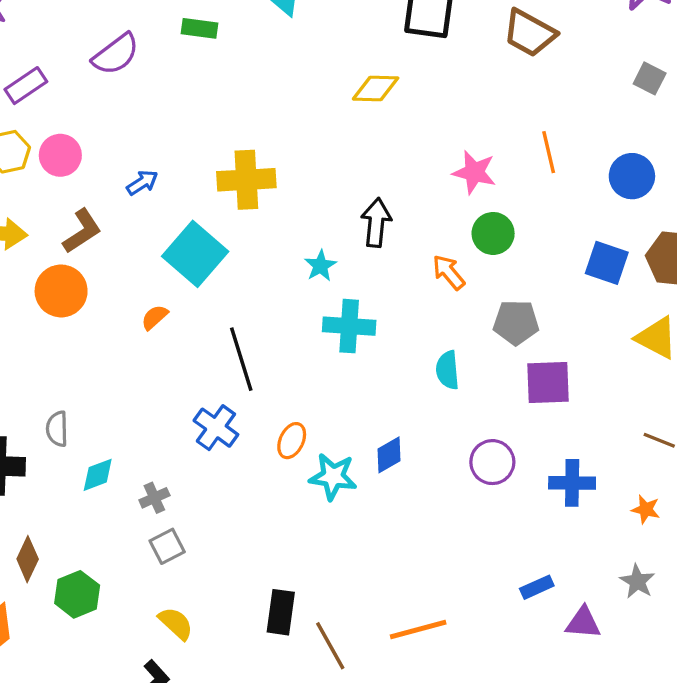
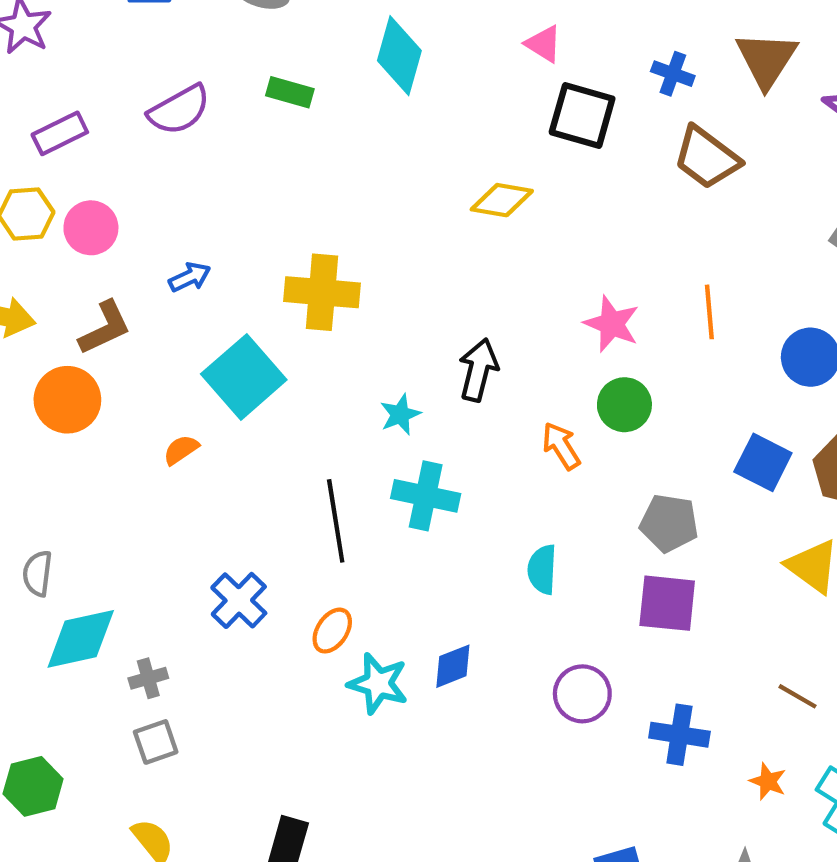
gray pentagon: (516, 322) -> (669, 523), moved
black line: (241, 359) -> (336, 521), moved
cyan diamond: (98, 475) -> (81, 639), size x1.6

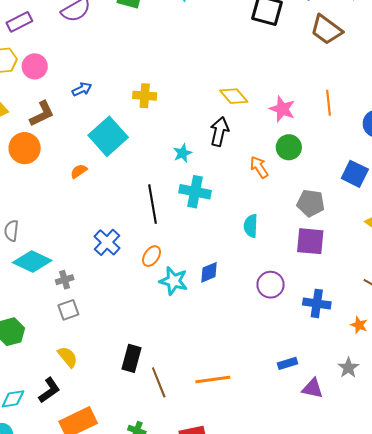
yellow diamond: (502, 200) -> (234, 96), moved, turned 40
yellow cross: (322, 292) -> (145, 96), size x0.7
cyan diamond: (81, 639) -> (32, 261), turned 39

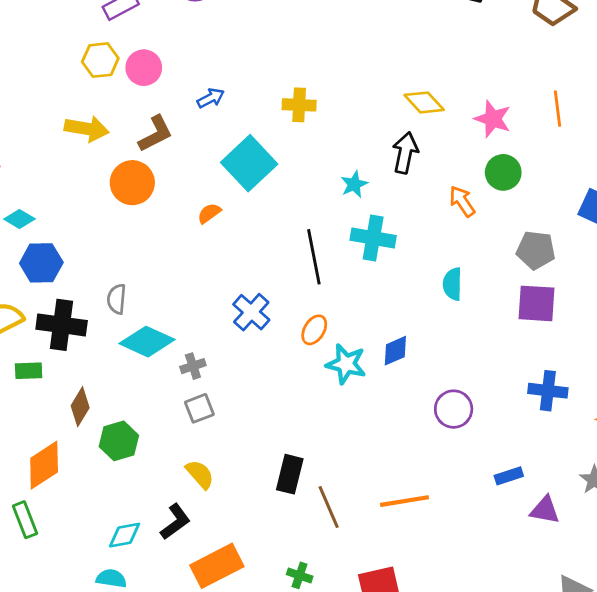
purple circle: (271, 285) -> (454, 409), moved

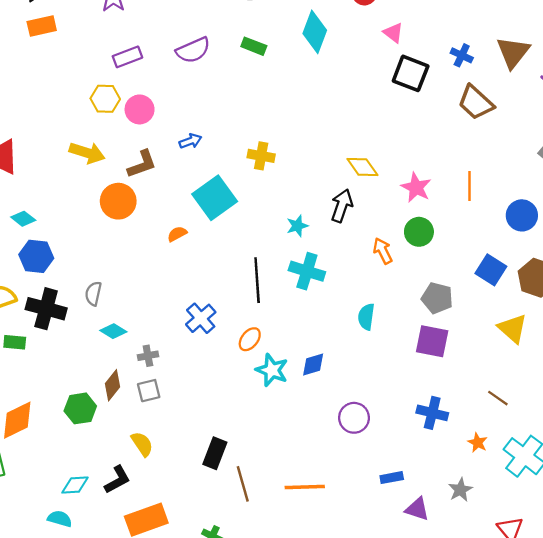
cyan diamond: (147, 342) -> (113, 331), size x0.6
brown diamond: (80, 407) -> (112, 385), moved

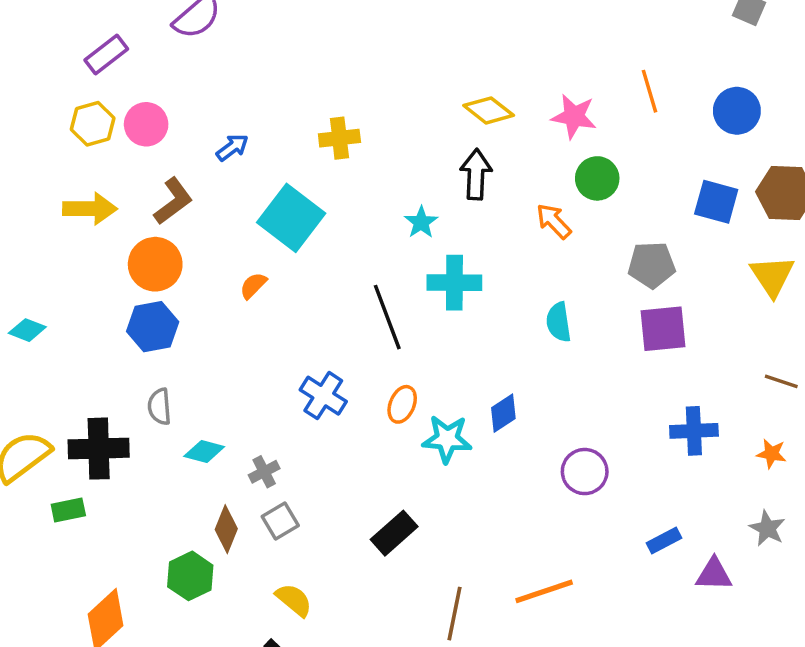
blue hexagon: (36, 256) -> (153, 327), moved
yellow triangle: (513, 329) -> (772, 276), turned 32
black rectangle: (215, 453) -> (394, 533), moved, turned 44
brown line: (243, 484) -> (454, 614), turned 44

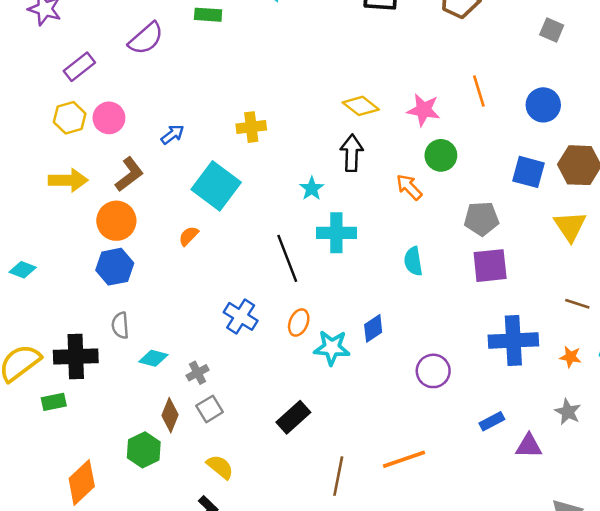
blue cross: (694, 431) -> (513, 341), size x1.4

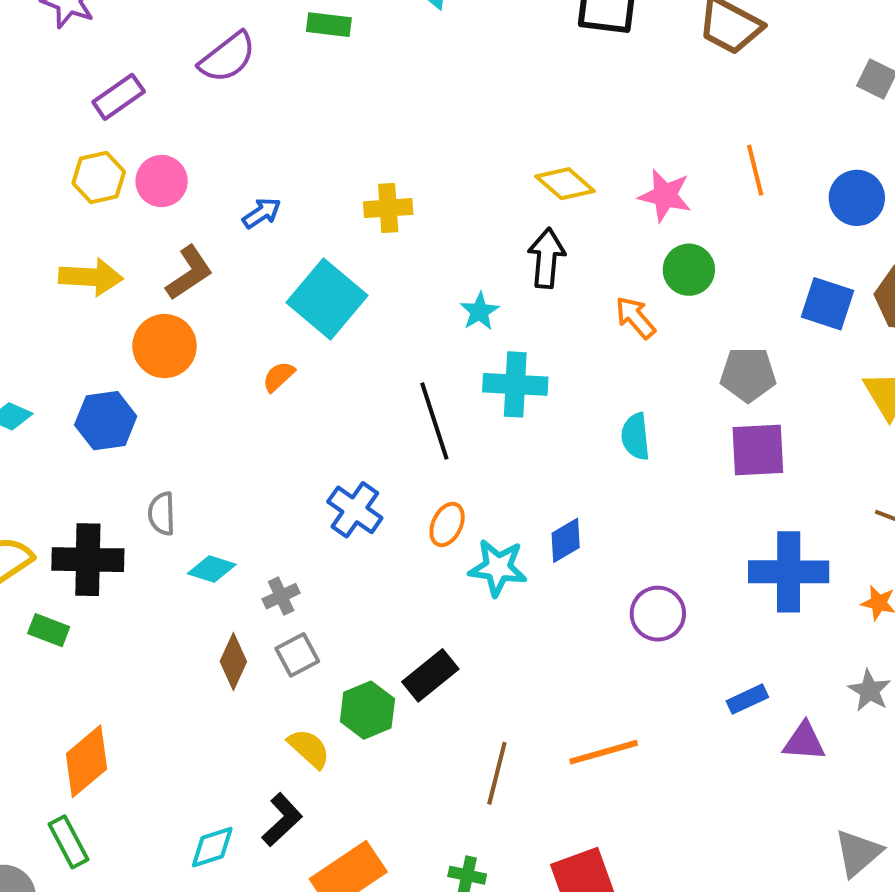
blue hexagon: (115, 267) -> (106, 421), moved
green rectangle: (54, 402) -> (49, 630), turned 30
green hexagon: (144, 450) -> (367, 710), moved

